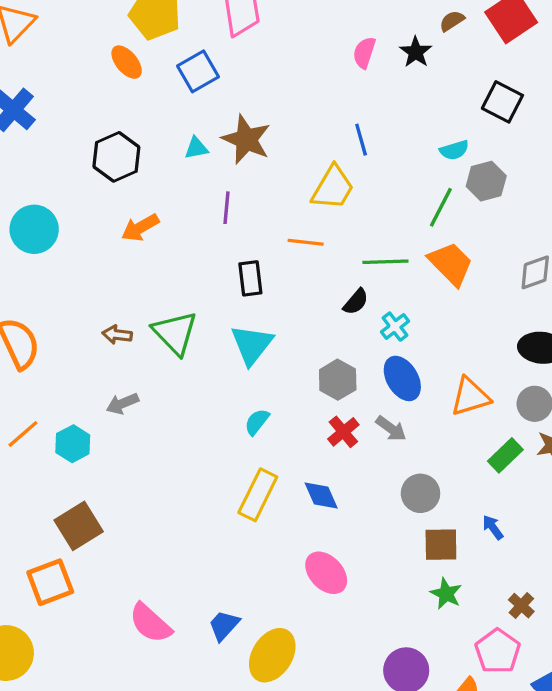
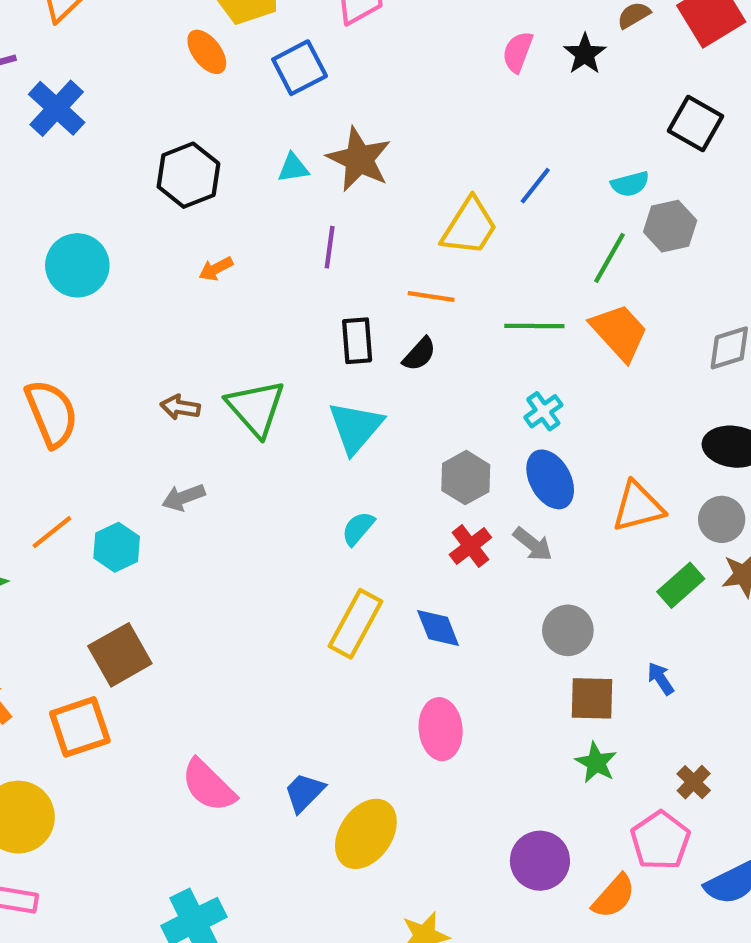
blue line: (361, 140) -> (535, 186), moved, turned 52
orange arrow: (140, 228) -> (216, 269), size x0.7
black semicircle: (356, 302) -> (419, 354), moved
pink ellipse: (326, 573) -> (441, 729), turned 36

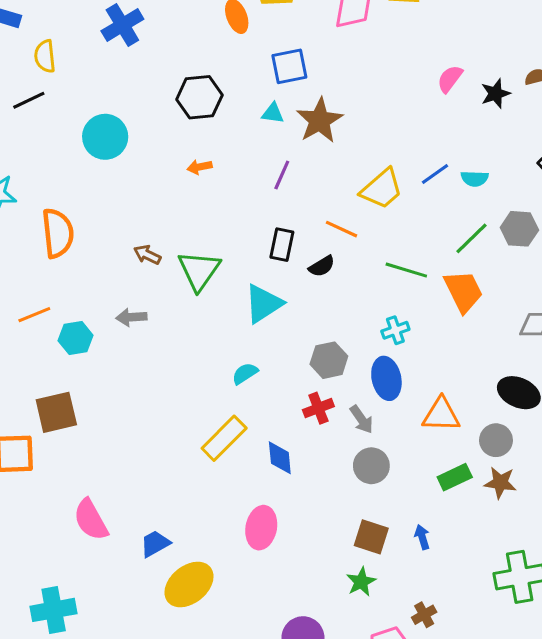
blue square: (300, 68) -> (289, 66), moved
cyan semicircle: (630, 184) -> (475, 179), moved
gray circle: (568, 630) -> (371, 466), moved

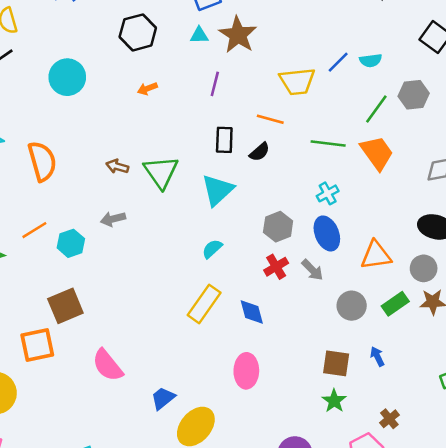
yellow trapezoid: (382, 189) -> (297, 81), turned 45
gray circle: (371, 466) -> (352, 306), moved
pink semicircle: (91, 520) -> (108, 365), moved

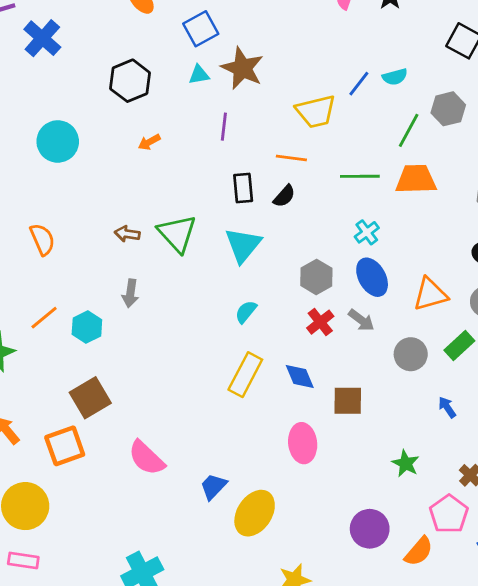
orange trapezoid: (377, 153) -> (416, 179), turned -48
orange semicircle: (42, 161) -> (42, 239), size x0.7
gray arrow: (113, 219) -> (130, 293), turned -60
brown square: (336, 363) -> (348, 401), moved

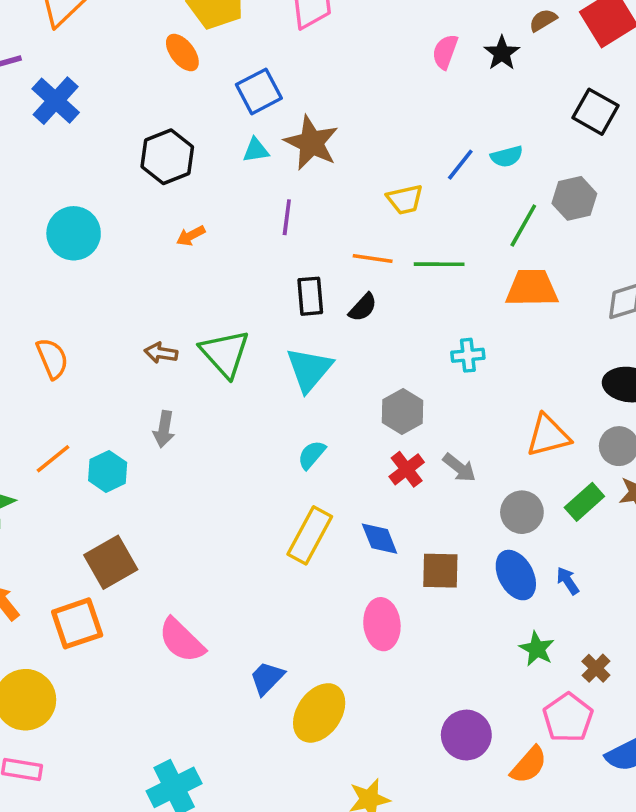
yellow trapezoid: (316, 111) -> (405, 199), size x0.7
green line: (360, 176) -> (439, 264), moved
cyan cross: (367, 232) -> (468, 355), turned 30
blue ellipse: (372, 277) -> (516, 575), moved
green star: (406, 463) -> (537, 649), moved

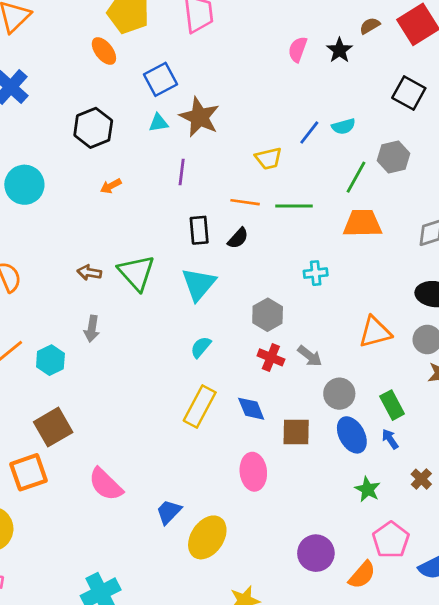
red cross: (407, 469) -> (271, 357), turned -30
green rectangle: (584, 502) -> (392, 405), moved, turned -76
gray circle: (522, 512) -> (339, 394), moved
brown cross: (596, 668) -> (421, 479), moved

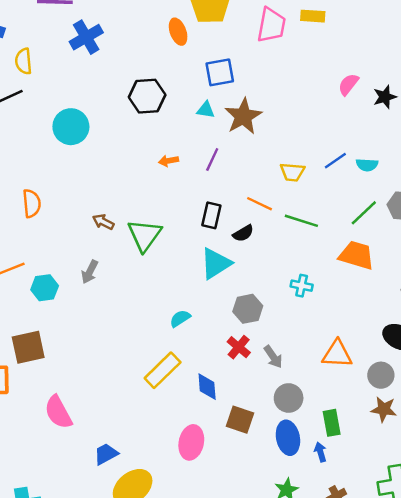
orange arrow: (111, 186) -> (168, 161), moved
cyan triangle: (199, 284) -> (216, 263), moved

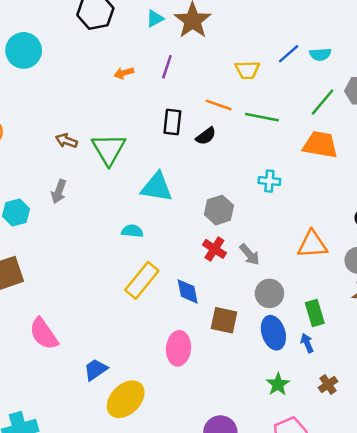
cyan triangle: (206, 110) -> (155, 18), turned -30
cyan triangle: (216, 263) -> (157, 187), moved, turned 48
cyan semicircle: (180, 318) -> (132, 231), moved, turned 45

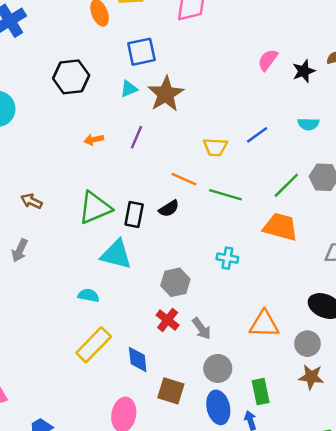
cyan semicircle: (320, 54) -> (308, 124), moved
black rectangle: (172, 122) -> (134, 215), moved
green triangle: (109, 149) -> (95, 208), moved, turned 33

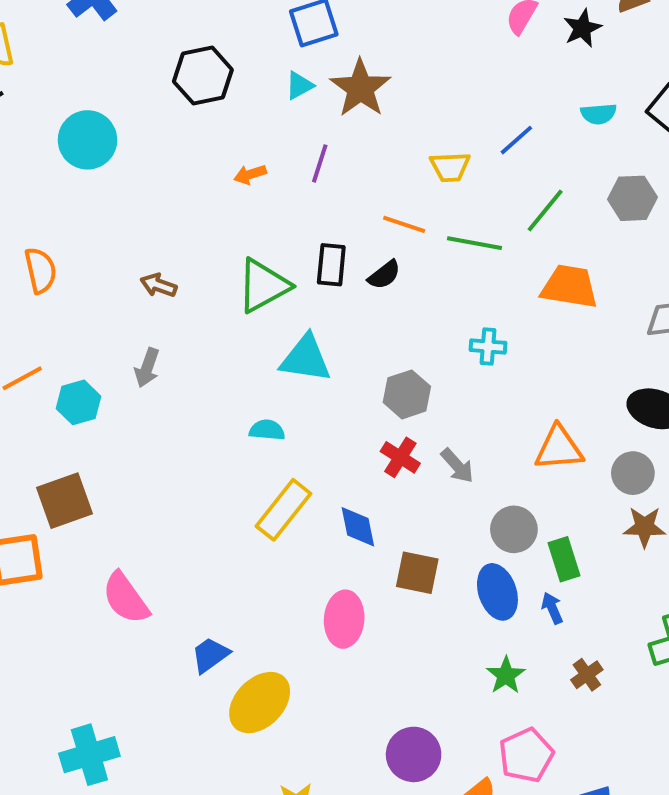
green line: (286, 185) -> (545, 210), moved
black rectangle: (134, 215) -> (331, 265), moved
gray circle: (218, 368) -> (514, 529), moved

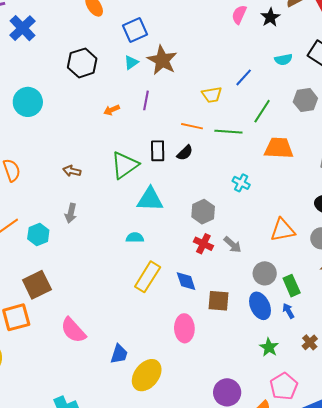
cyan cross: (488, 346) -> (241, 183), turned 30
blue trapezoid: (210, 655) -> (119, 354), turned 150

